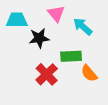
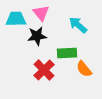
pink triangle: (56, 14) -> (41, 13), moved

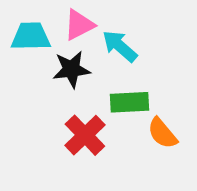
pink triangle: (41, 13) -> (79, 25), turned 42
cyan arrow: (78, 25) -> (120, 46), moved

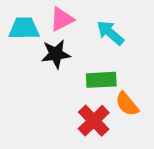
cyan arrow: (120, 46) -> (110, 33), moved
red cross: (85, 135) -> (94, 121), moved

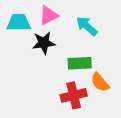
red cross: (94, 121) -> (74, 95), turned 30

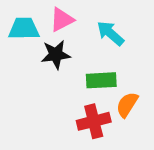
orange semicircle: (100, 82) -> (127, 105), turned 72

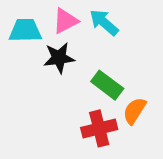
cyan arrow: (110, 33) -> (104, 22), moved
green rectangle: (101, 80) -> (107, 85), turned 40

